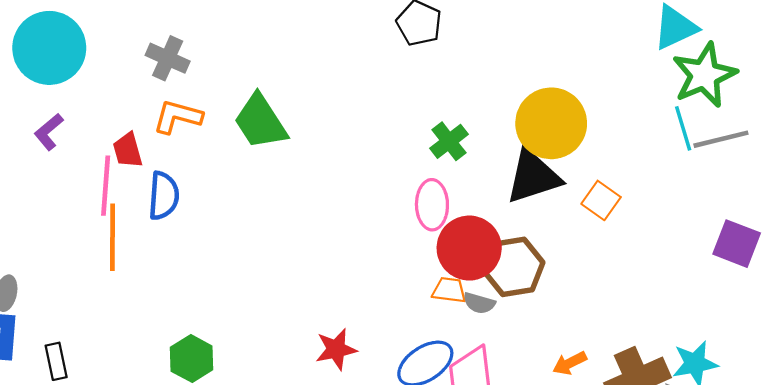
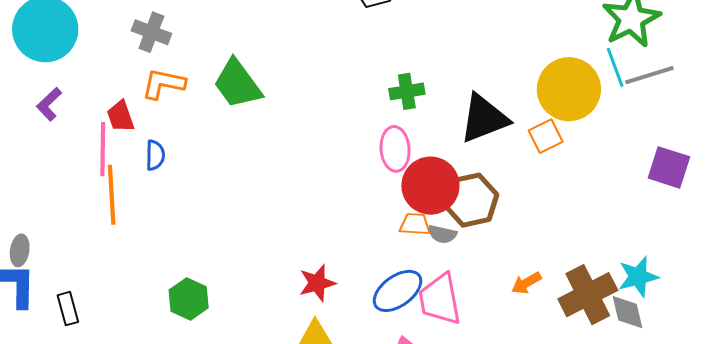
yellow circle: (551, 123) -> (569, 89), moved
green cross: (449, 141) -> (407, 91), turned 32
blue semicircle: (164, 196) -> (155, 155), size x0.7
orange square: (601, 200) -> (546, 136), turned 32

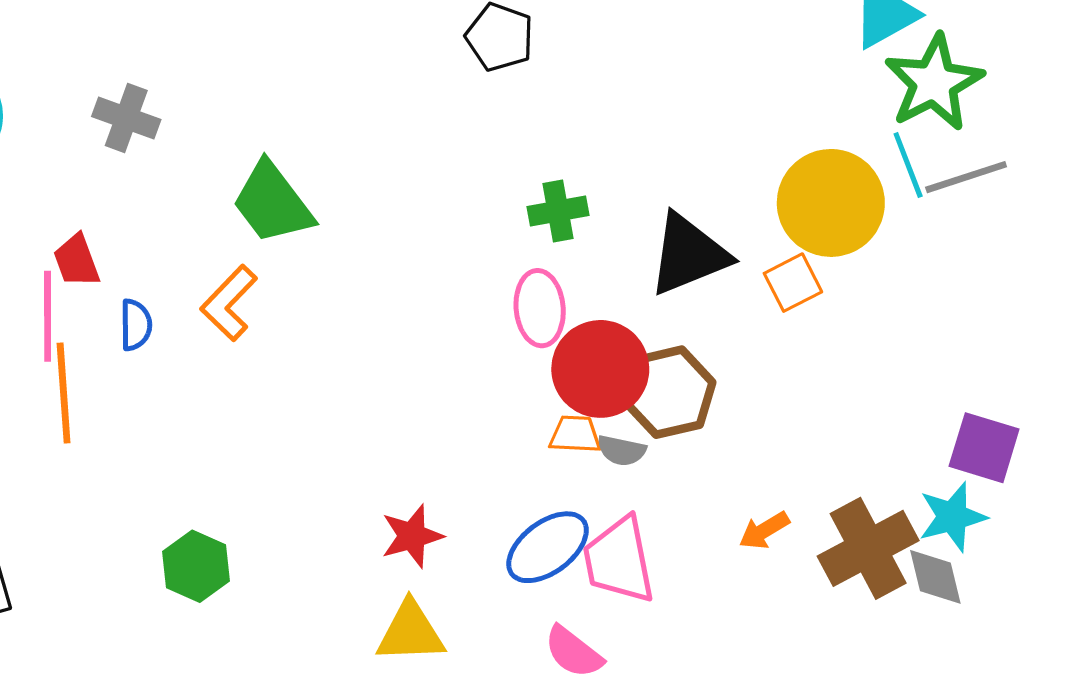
orange L-shape: (163, 84) -> (229, 303), moved, turned -57
purple square: (669, 167) -> (984, 448), moved

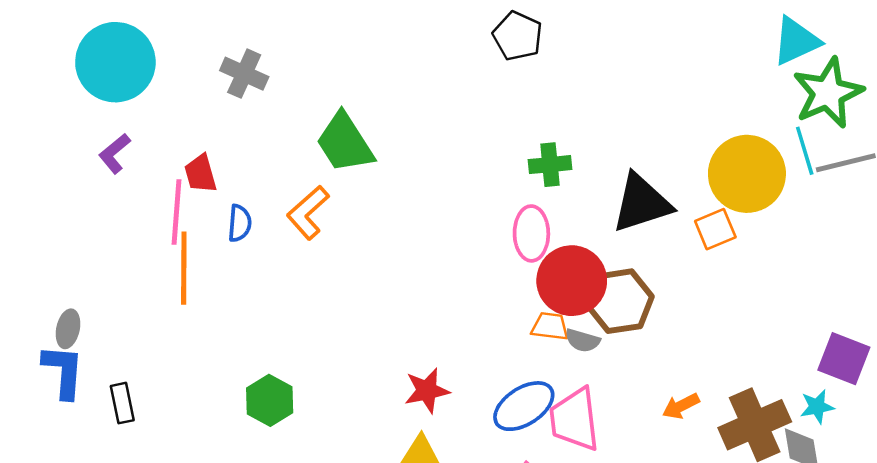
cyan star: (952, 517) -> (817, 407), size x0.7

